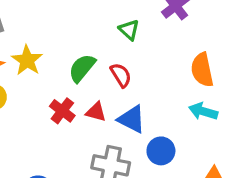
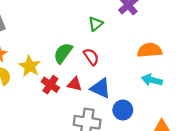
green triangle: (129, 30) -> (96, 24), turned 42
yellow star: (27, 60) -> (30, 66), moved
orange semicircle: (202, 70) -> (150, 50), turned 100

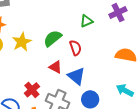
cyan arrow: (152, 80) -> (125, 90), moved
red cross: (50, 85) -> (32, 90), moved

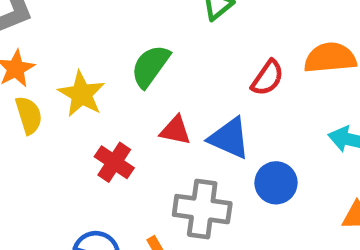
red semicircle: (75, 48) -> (268, 78), moved, turned 70
red cross: (32, 90) -> (114, 162), moved

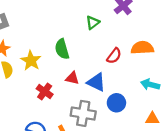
green semicircle: (150, 66) -> (62, 49), turned -54

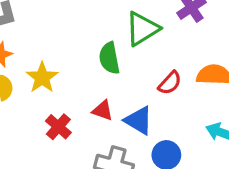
green triangle: (93, 23) -> (142, 29), size x1.6
green semicircle: (62, 49) -> (109, 58), moved

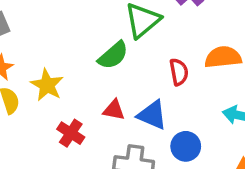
green semicircle: (109, 58) -> (113, 55), turned -112
red semicircle: (170, 83) -> (179, 72), turned -45

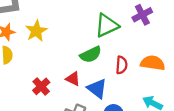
green semicircle: (113, 55) -> (91, 54), moved
yellow star: (47, 85) -> (36, 31), moved

